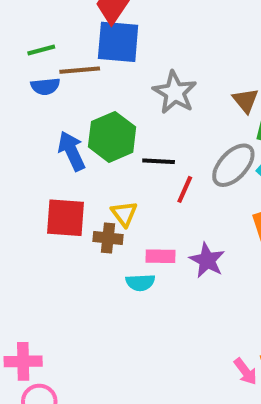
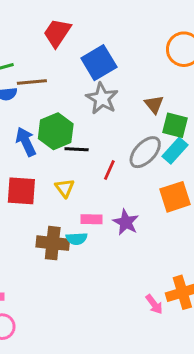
blue square: (118, 42) -> (99, 63), moved, turned -36
black line: (159, 161) -> (77, 149), moved
brown cross: (108, 238) -> (53, 243), moved, size x1.5

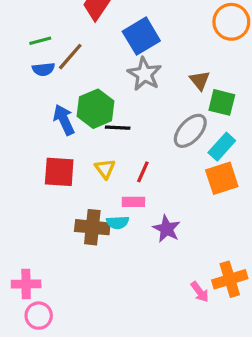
brown line: (32, 82) -> (70, 57), turned -44
cyan rectangle: (175, 151) -> (222, 147), moved
red line: (109, 170) -> (143, 172), moved
purple star: (126, 222) -> (167, 229), moved

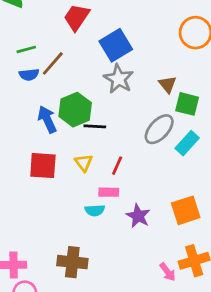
orange square: (222, 178) -> (186, 210), moved
brown cross: (92, 227) -> (72, 262), moved

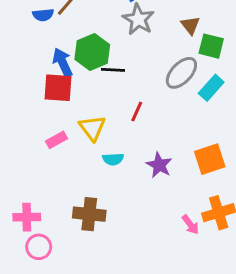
yellow triangle: (84, 163) -> (92, 128), moved, size x1.4
red square: (43, 166) -> (58, 88), moved
pink rectangle: (109, 192) -> (57, 140), moved, turned -30

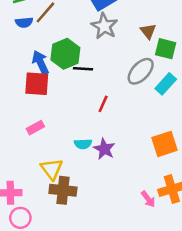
yellow triangle: (92, 128) -> (52, 169), moved
purple star: (159, 165) -> (104, 149), moved

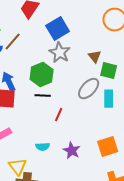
green hexagon: (65, 54) -> (42, 75), moved
black line: (83, 69) -> (43, 96), moved
cyan rectangle: (166, 84) -> (109, 99), turned -42
purple star: (104, 149) -> (72, 151), moved

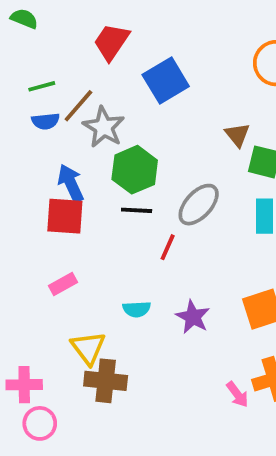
gray star: (60, 53) -> (104, 127), moved
gray ellipse: (89, 89) -> (199, 205), moved

